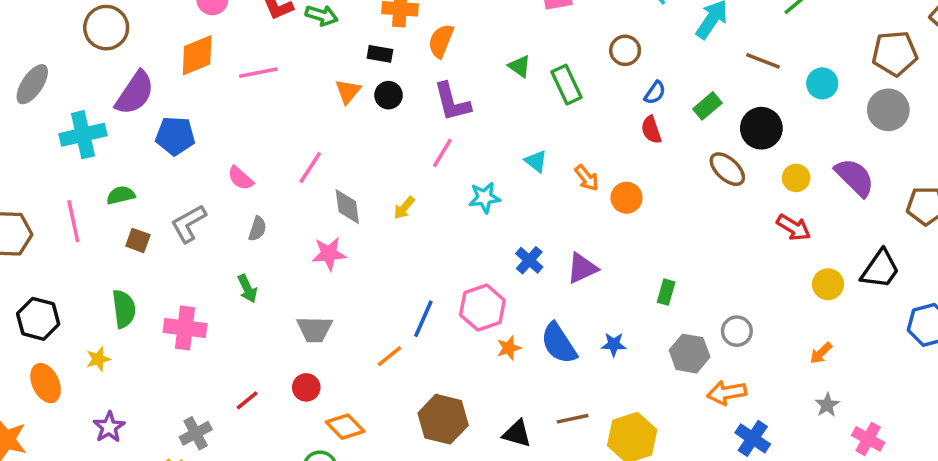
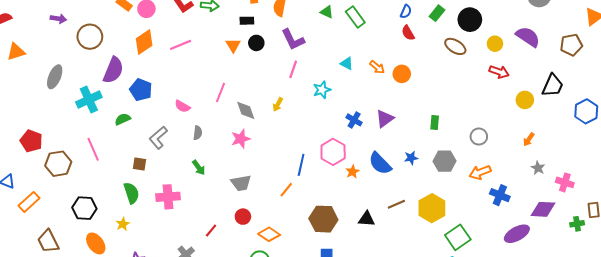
blue pentagon: (175, 136) -> (141, 90), turned 30
green semicircle: (121, 195) -> (123, 119), moved
brown square: (138, 240) -> (140, 164), moved
gray hexagon: (690, 354) -> (444, 161), moved

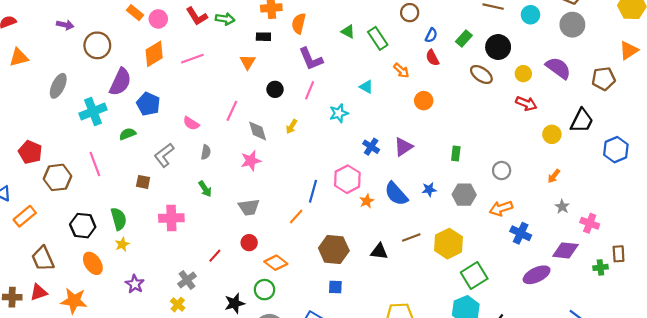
black circle: (256, 43) -> (275, 89), moved
orange arrow: (377, 67) -> (401, 71), moved
green semicircle: (131, 193) -> (119, 219), moved

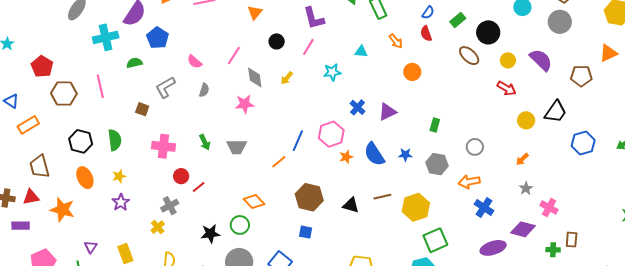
cyan triangle: (366, 87) -> (361, 51), turned -32
green arrow: (205, 189) -> (205, 142), moved
red circle: (249, 243) -> (181, 176), moved
yellow star: (122, 244) -> (119, 176), moved

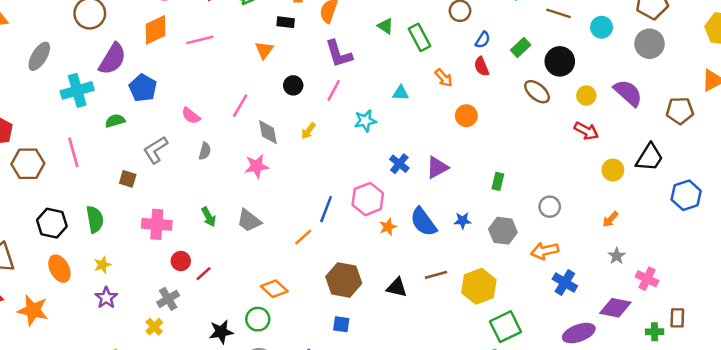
gray trapezoid: (237, 147) -> (249, 221), turned 40

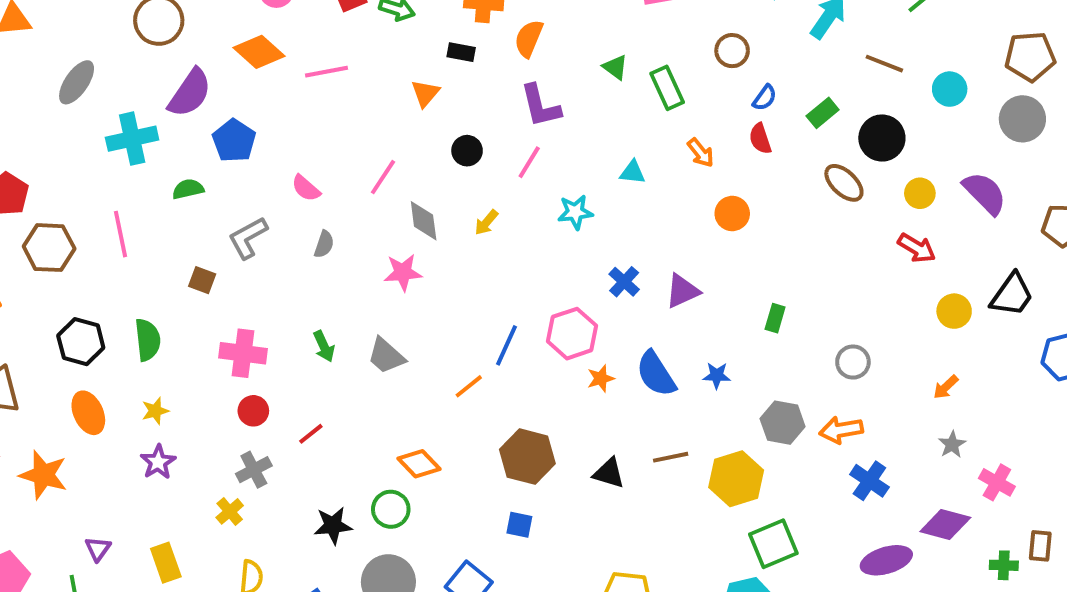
orange diamond: (155, 30) -> (259, 52), turned 64
gray hexagon: (503, 231) -> (783, 423), moved
red circle: (181, 261) -> (253, 411), moved

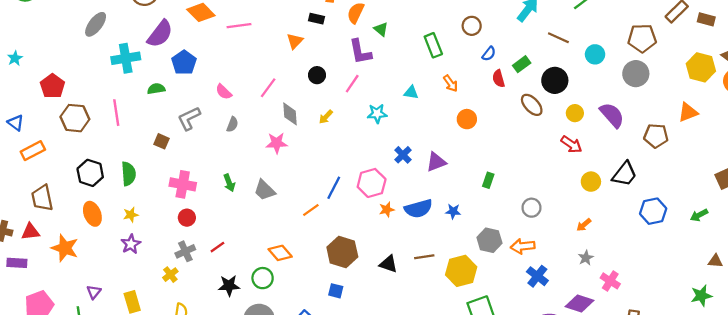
green triangle: (615, 67) -> (381, 29), moved
red semicircle: (760, 139) -> (499, 79), moved
blue semicircle: (656, 374) -> (418, 209), turned -76
red line: (311, 434) -> (217, 247), moved

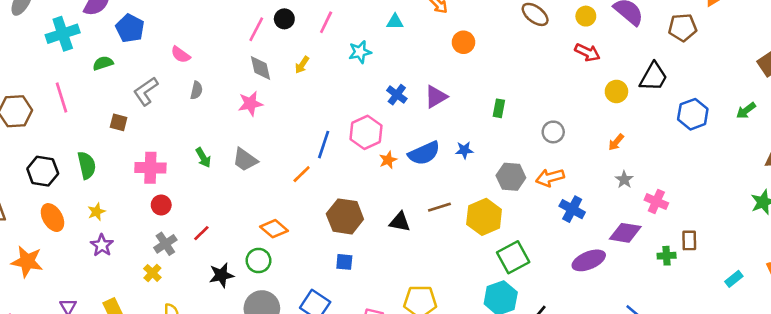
pink line: (268, 88) -> (256, 29), moved

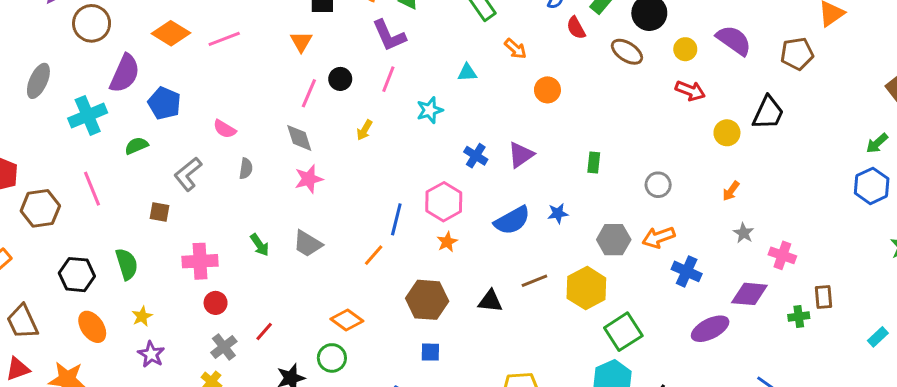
gray diamond: (260, 68) -> (299, 138), moved
blue hexagon: (693, 114) -> (872, 186), moved
orange star: (388, 160) -> (447, 242), moved

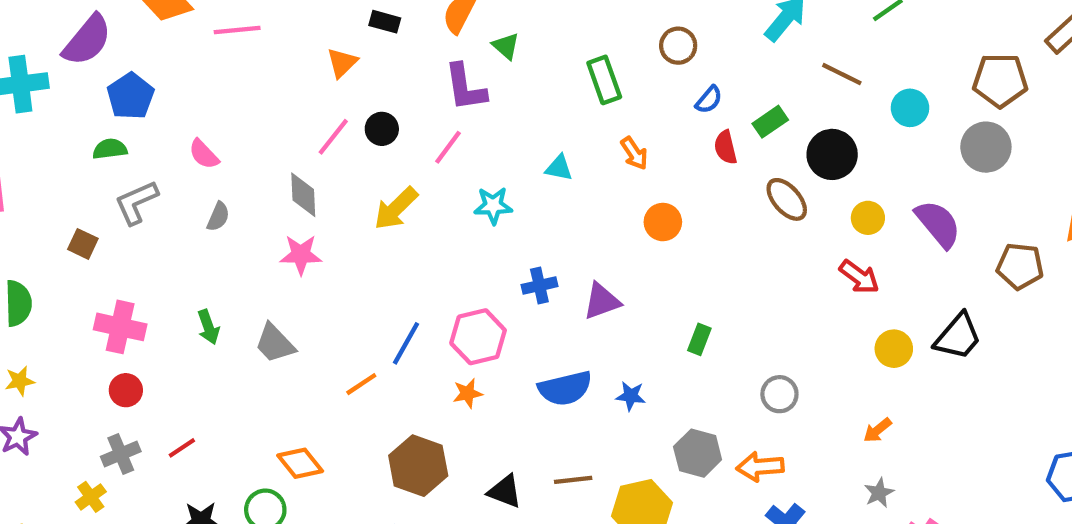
yellow arrow: (364, 130) -> (396, 208), size x1.6
green semicircle: (136, 146) -> (110, 149), moved
blue cross: (476, 156) -> (539, 286), turned 30

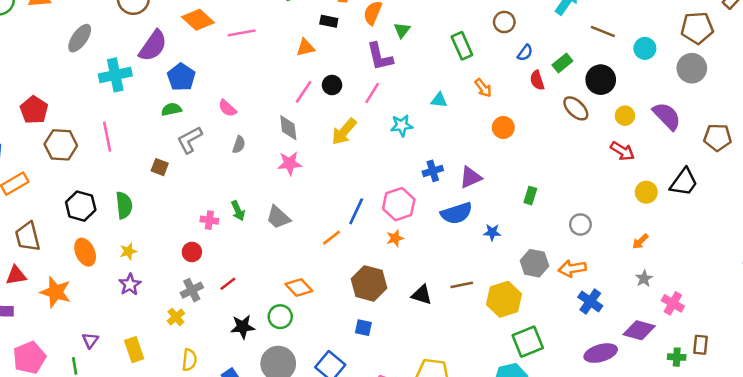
green triangle: (506, 46) -> (402, 30), turned 30
orange triangle: (342, 63) -> (305, 48), turned 36
pink cross: (120, 327) -> (209, 220), moved, size x0.6
blue semicircle: (565, 388) -> (457, 213), moved

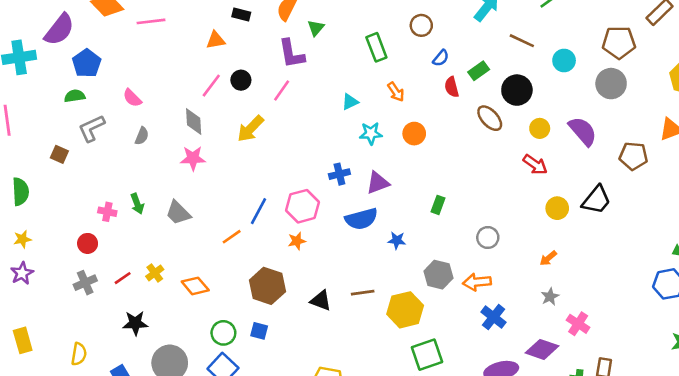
cyan triangle: (439, 100) -> (350, 102), turned -36
cyan star: (402, 125) -> (371, 133), moved
yellow cross: (176, 317) -> (155, 273), moved
green circle: (280, 317) -> (223, 333), moved

